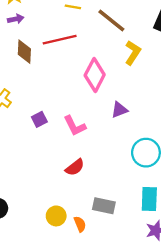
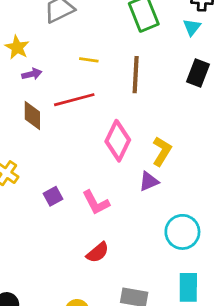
purple arrow: (16, 19) -> (32, 74), moved
brown line: (111, 20) -> (136, 75), turned 56
yellow L-shape: (133, 53) -> (162, 151), moved

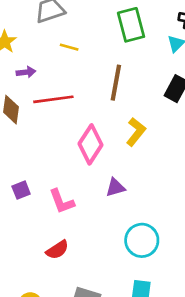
yellow line: (89, 60) -> (69, 47), moved
purple arrow: (32, 74) -> (26, 72), moved
yellow L-shape: (162, 151) -> (136, 132), moved

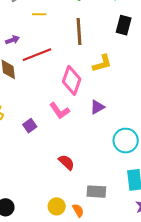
yellow L-shape: (136, 132) -> (102, 63), turned 50
pink L-shape: (62, 201) -> (59, 111), moved
red semicircle: (57, 250) -> (66, 162), turned -90

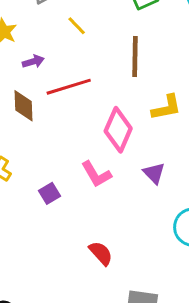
yellow line: (39, 14) -> (77, 26), turned 40
purple triangle: (97, 107) -> (154, 173), turned -49

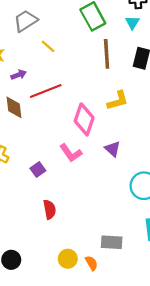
brown line: (135, 57) -> (107, 54), moved
red semicircle: (101, 253) -> (50, 209), moved, turned 36

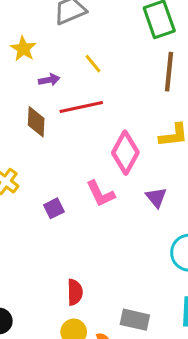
yellow line: (48, 46) -> (93, 64), moved
red semicircle: (50, 209) -> (75, 292), moved

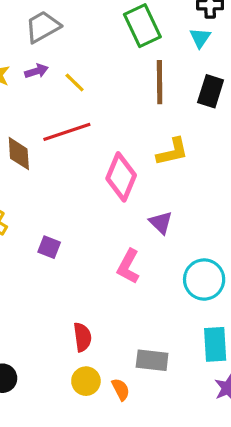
purple arrow: (49, 80) -> (36, 71), moved
pink L-shape: (101, 194) -> (128, 266), moved, turned 60
purple square: (54, 208) -> (49, 247), turned -36

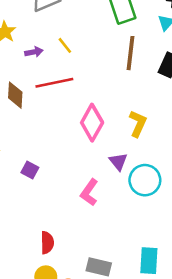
purple arrow: (36, 71) -> (34, 52), moved
yellow L-shape: (172, 152) -> (138, 124), moved, turned -60
cyan circle: (204, 280) -> (145, 180), moved

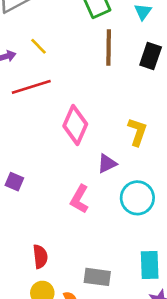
yellow L-shape: (138, 124) -> (137, 132), moved
purple triangle: (118, 162) -> (107, 163), turned 48
cyan circle: (145, 180) -> (137, 198), moved

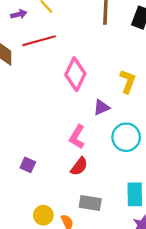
purple square: (14, 182) -> (28, 165), moved
red semicircle: (40, 257) -> (79, 166), moved, turned 42

